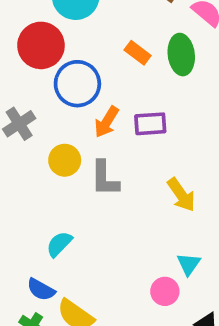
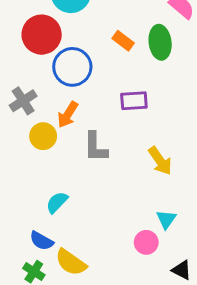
orange arrow: (107, 122) -> (68, 115), moved
yellow circle: (65, 160) -> (43, 136), moved

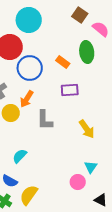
orange rectangle: (123, 41) -> (63, 62), moved
yellow semicircle: (71, 262) -> (29, 195), turned 90

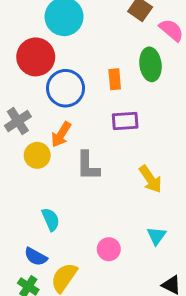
orange rectangle: (63, 62) -> (115, 79), turned 48
cyan semicircle: (20, 156) -> (51, 219), turned 112
pink circle: (78, 182) -> (109, 249), moved

